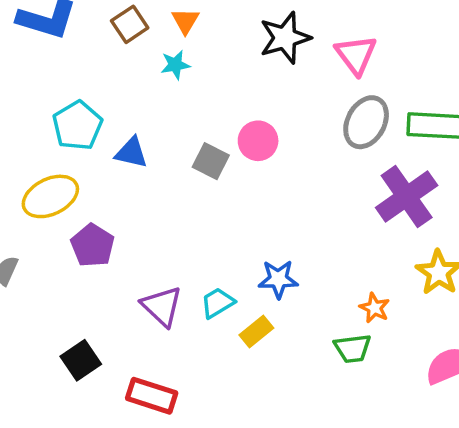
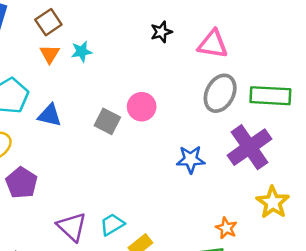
orange triangle: (185, 21) -> (50, 54), moved
black star: (285, 38) -> (161, 32), size x0.6
pink triangle: (356, 55) -> (213, 44), turned -44
blue star: (278, 279) -> (191, 159), moved

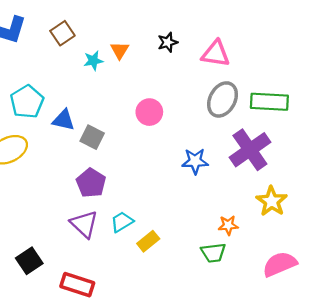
orange triangle: (50, 54) -> (120, 50), moved
gray square: (107, 121) -> (92, 137), moved
purple pentagon: (21, 183) -> (91, 183), moved
orange star: (226, 228) -> (228, 225), turned -30

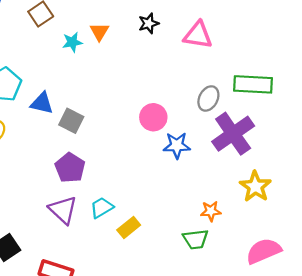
gray ellipse: (222, 99) -> (208, 98), moved, size x0.7
pink circle: (149, 112) -> (153, 117), moved

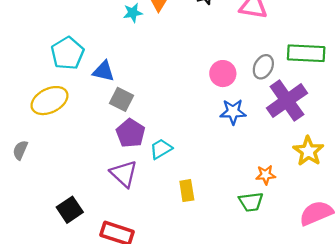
pink circle: (153, 117) -> (223, 74), moved
gray square: (71, 121) -> (122, 99), moved
cyan trapezoid: (102, 208) -> (161, 149), moved
yellow rectangle: (129, 228) -> (187, 191), turned -60

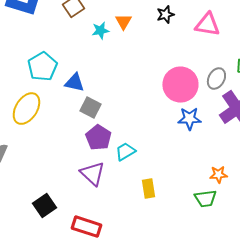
pink circle: (223, 74) -> (180, 85), size x1.5
yellow ellipse: (50, 101) -> (26, 109), turned -32

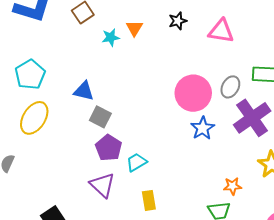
cyan pentagon: (42, 67) -> (30, 75), moved
blue star: (189, 119) -> (203, 128), turned -30
yellow rectangle: (148, 189) -> (149, 200), moved

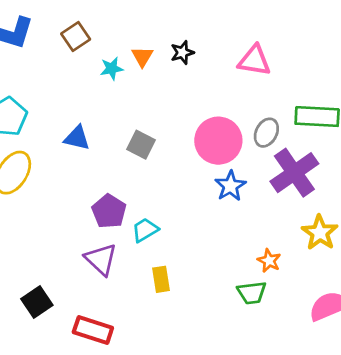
black star: (178, 21) -> (182, 53), moved
gray square: (100, 117) -> (141, 145), moved
orange star: (232, 186) -> (269, 261), turned 30

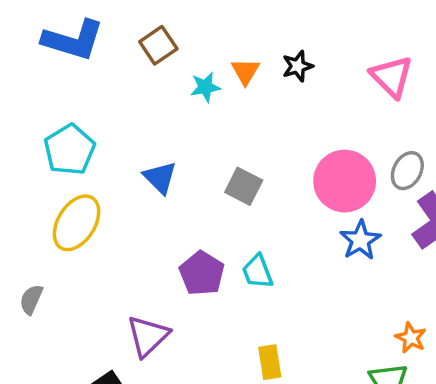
pink triangle: (254, 61) -> (392, 77), turned 36
blue triangle: (77, 138) -> (160, 178), turned 32
cyan trapezoid: (145, 230) -> (258, 272), moved, turned -80
purple triangle: (101, 259) -> (148, 336), moved, turned 33

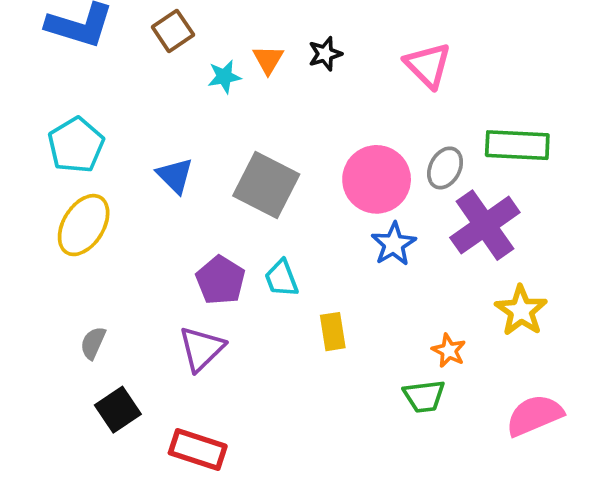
gray square: (244, 186) -> (266, 185), size x1.6
gray semicircle: (31, 299) -> (93, 343), moved
purple triangle: (148, 336) -> (202, 349), moved
yellow rectangle: (270, 362) -> (333, 332), moved

